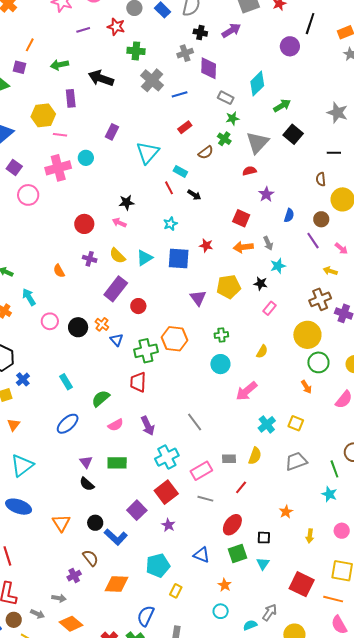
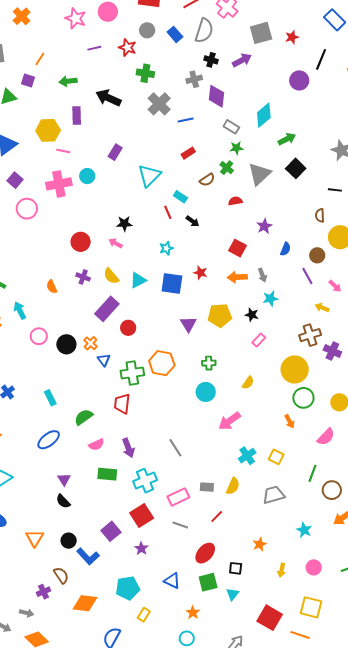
red semicircle: (249, 171) -> (235, 201), moved
green rectangle: (117, 463) -> (107, 474), moved
green line: (334, 469) -> (312, 473), moved, turned 36

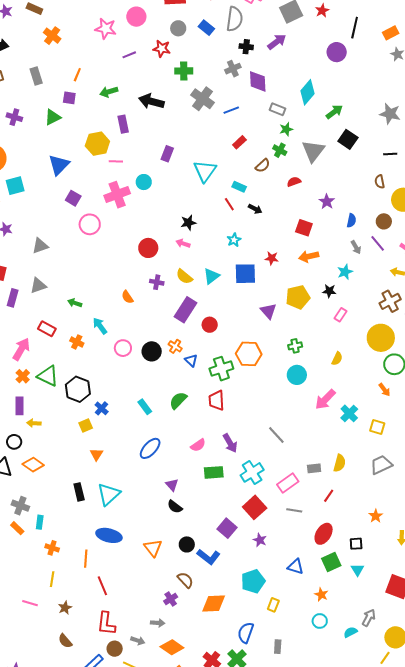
gray arrow: (262, 275) -> (356, 247), moved
green semicircle: (84, 417) -> (178, 400), moved
cyan cross: (247, 456) -> (349, 413), moved

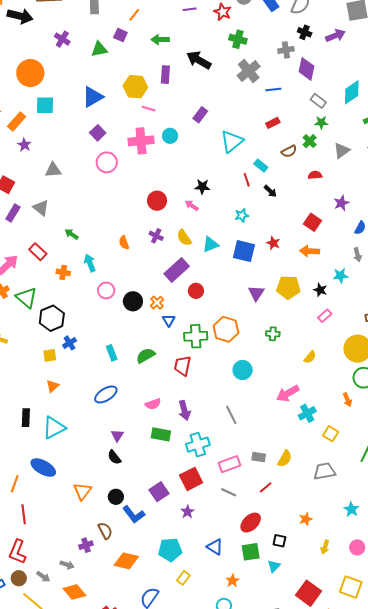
gray triangle: (313, 151) -> (342, 151), size x0.7
gray triangle: (38, 285) -> (41, 208), turned 42
orange cross: (77, 342) -> (63, 272), turned -32
cyan circle: (297, 375) -> (243, 370), moved

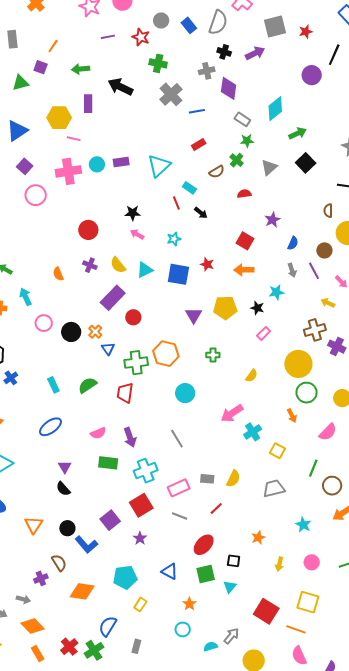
purple rectangle: (200, 115) -> (121, 162), moved, turned 49
pink arrow: (192, 205) -> (137, 234), moved

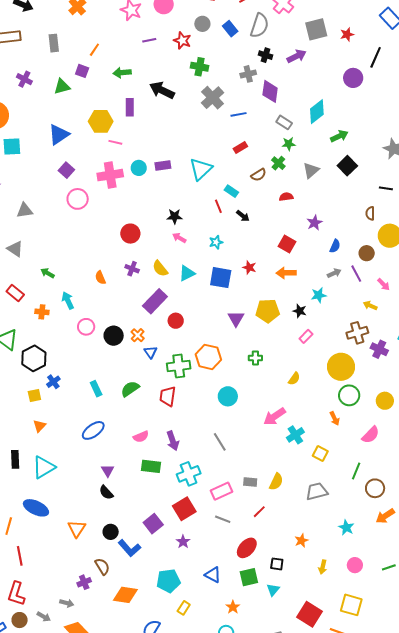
gray arrow: (292, 270) -> (334, 273), turned -96

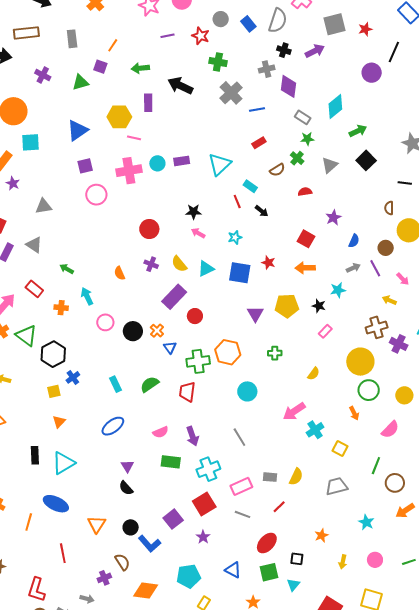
purple square: (66, 170) -> (85, 166), turned 35
red line: (20, 556) -> (63, 553), moved

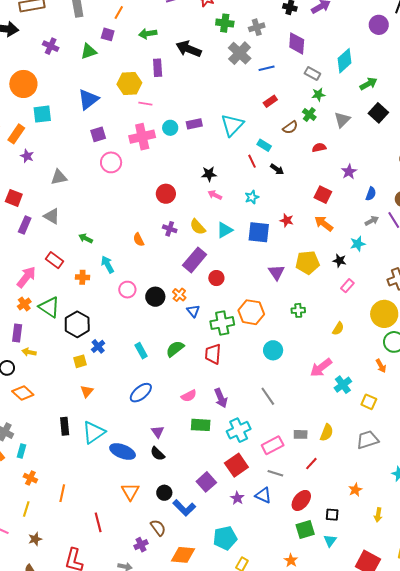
gray cross: (267, 69) -> (257, 27), moved
orange arrow: (305, 268) -> (324, 224), turned 42
blue ellipse: (56, 504) -> (123, 452), moved
blue triangle: (233, 570) -> (263, 495), moved

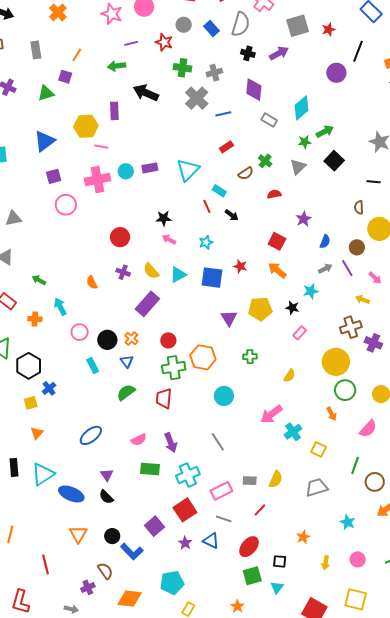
green arrow: (148, 34) -> (117, 66), moved
green star: (318, 95) -> (305, 142), moved
red circle: (216, 278) -> (168, 340), moved
blue triangle: (193, 311) -> (127, 361), moved
cyan rectangle: (141, 351) -> (93, 365), moved

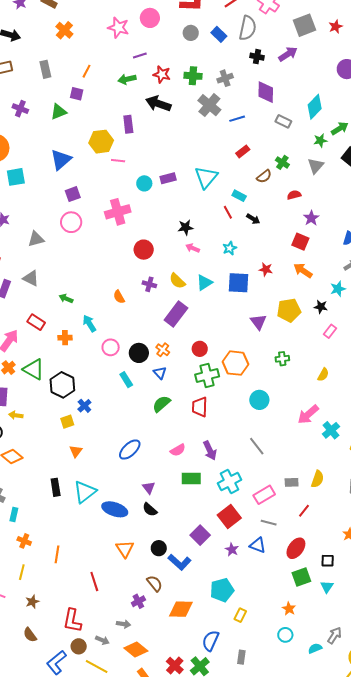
red star: (164, 42) -> (162, 74), moved
pink cross: (98, 180) -> (118, 212), moved
pink circle: (66, 205) -> (71, 222), moved
purple star: (304, 219) -> (311, 218), moved

